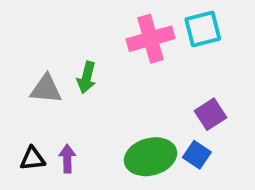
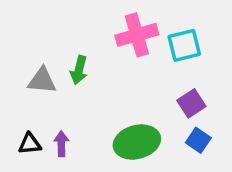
cyan square: (203, 29) -> (184, 45), moved
blue square: (197, 155) -> (198, 140), moved

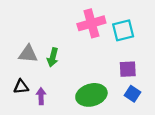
green arrow: (79, 70) -> (53, 57), moved
purple square: (191, 103) -> (128, 69), turned 30
black triangle: (30, 144) -> (21, 87), moved

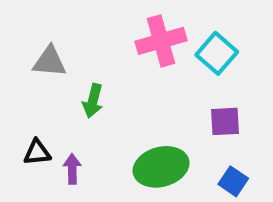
cyan square: (123, 30) -> (217, 53), turned -35
gray triangle: (28, 54) -> (50, 62), moved
blue square: (133, 94) -> (233, 181), moved

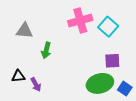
green ellipse: (161, 167) -> (100, 83), moved
purple arrow: (72, 169) -> (36, 84), turned 152
blue square: (233, 181) -> (125, 89), moved

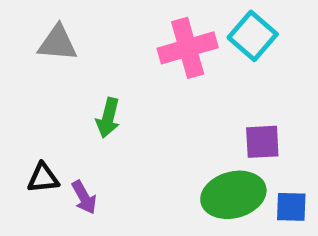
cyan square: (108, 27) -> (253, 36), moved
gray triangle: (25, 31) -> (58, 43), moved
blue square: (125, 89) -> (291, 207), turned -32

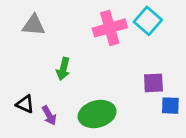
black triangle: (43, 178) -> (25, 104), turned 30
green ellipse: (233, 195) -> (97, 114), moved
blue square: (291, 207) -> (170, 106), moved

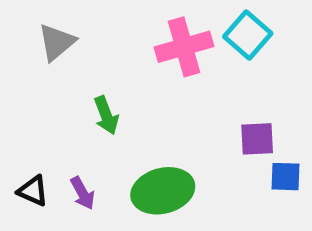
gray triangle: (34, 25) -> (57, 42), turned -45
green arrow: (63, 69) -> (106, 115), turned -35
black triangle: (25, 104) -> (33, 191), moved

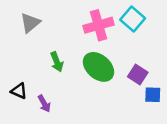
purple square: (257, 139) -> (138, 75), turned 36
black triangle: (33, 191) -> (19, 91), moved
green ellipse: (163, 191) -> (99, 67), moved, turned 56

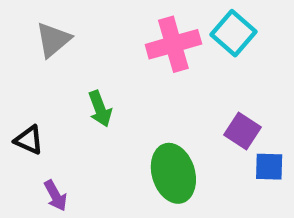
green ellipse: (99, 67) -> (173, 173), moved, turned 32
black triangle: (19, 91) -> (29, 140), moved
purple arrow: (44, 104) -> (55, 196), moved

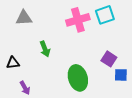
cyan square: (234, 33) -> (105, 15), turned 30
gray triangle: (53, 40) -> (24, 18), turned 36
black triangle: (29, 140) -> (13, 63), turned -32

